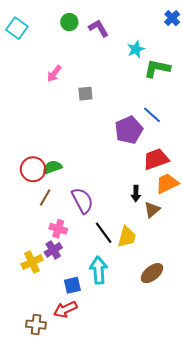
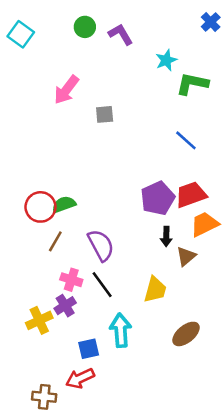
pink arrow: (54, 73) -> (66, 90), size x1.4
purple pentagon: (129, 130) -> (158, 198), moved
black line: (104, 233) -> (102, 285), moved

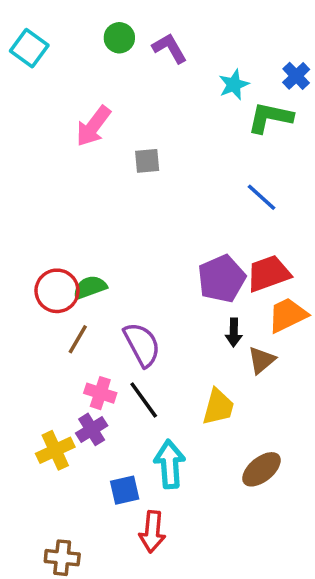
blue cross: (211, 22) -> (296, 76), moved
red arrow: (80, 378) -> (152, 532), moved, turned -60

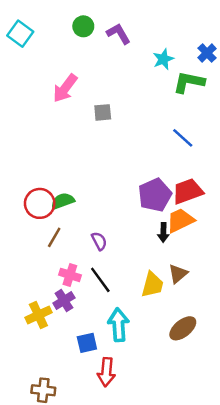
orange trapezoid: (287, 315) -> (180, 220), moved
purple semicircle: (142, 345) -> (99, 241), size x0.6
brown triangle: (261, 360) -> (178, 274), moved

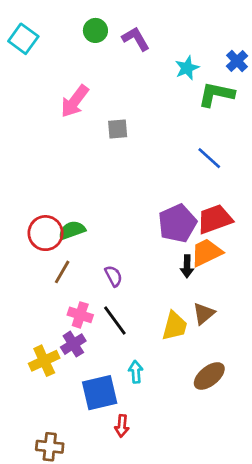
cyan arrow: (118, 325) -> (136, 372), size x0.6
blue square: (87, 343) -> (100, 393), size x1.5
red arrow: (106, 372) -> (122, 426), size x0.7

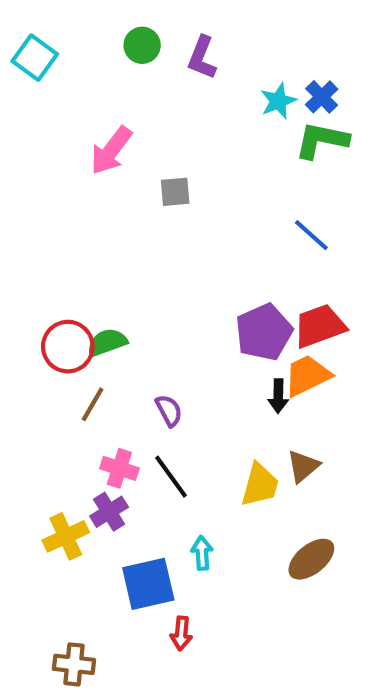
purple L-shape: (136, 39) -> (202, 58), turned -128
blue cross: (237, 61) -> (322, 97), moved

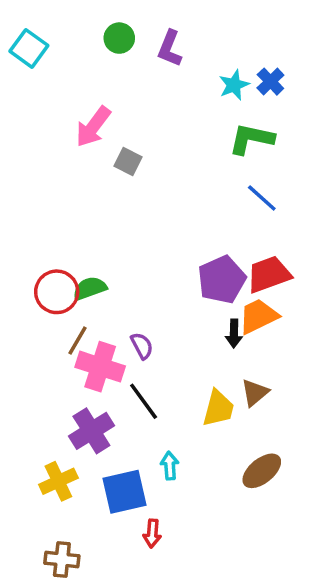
green L-shape: (322, 140) -> (251, 139), moved
gray square: (175, 192) -> (128, 161), moved, turned 32
pink cross: (119, 468) -> (100, 367), moved, size x1.5
purple cross: (109, 512) -> (91, 431), size x1.4
yellow cross: (66, 536) -> (58, 481), moved

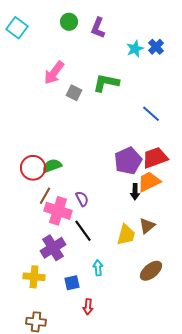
green L-shape: (251, 139) -> (106, 83), moved
yellow cross: (58, 481) -> (34, 277), turned 30
blue square: (124, 492) -> (72, 283), size x0.6

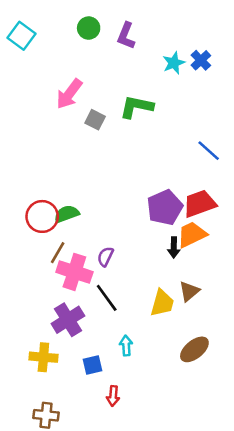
blue line: (151, 114) -> (209, 151), moved
purple semicircle: (82, 199) -> (105, 256), turned -126

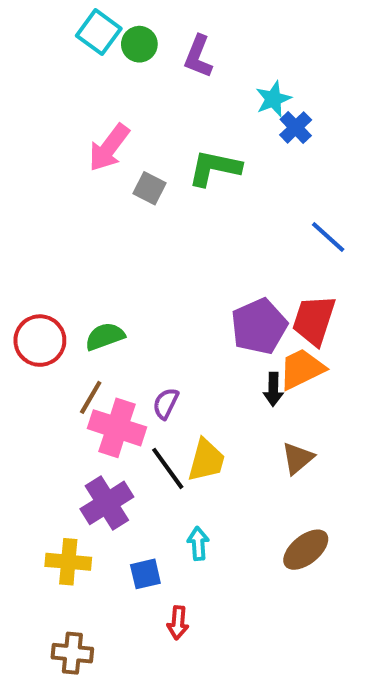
cyan square: (21, 36) -> (99, 32), moved
blue cross: (201, 60) -> (296, 127), moved
red trapezoid: (200, 204) -> (314, 320), turned -52
red circle: (42, 216) -> (40, 341), moved
yellow trapezoid: (162, 303) -> (206, 460), moved

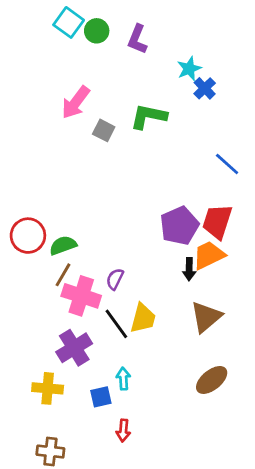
green semicircle: (105, 336) -> (63, 245), moved
brown triangle: (298, 458) -> (206, 317), size x1.4
cyan arrow: (198, 544) -> (123, 379), moved

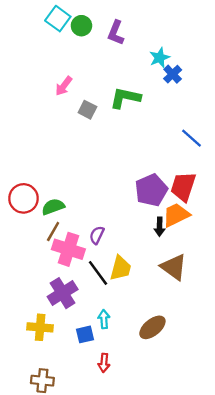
pink arrow: (76, 102) -> (64, 86), size x0.7
brown triangle: (206, 317) -> (174, 267), turned -44
brown ellipse: (212, 380) -> (152, 327), moved

